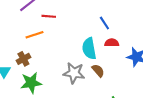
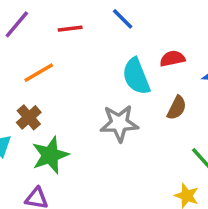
red line: (49, 16) -> (70, 29), moved
blue line: (104, 23) -> (123, 19), moved
brown semicircle: (98, 71) -> (177, 108), moved, turned 80

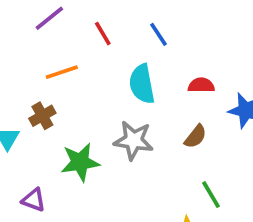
red line: (70, 29) -> (103, 34), turned 55
cyan semicircle: (136, 76) -> (142, 84), moved
green star: (50, 155) -> (80, 162), moved

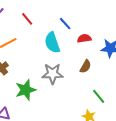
blue line: (158, 34) -> (65, 24), moved

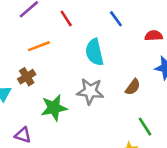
blue line: (65, 24) -> (116, 19), moved
red semicircle: (84, 38) -> (154, 36), moved

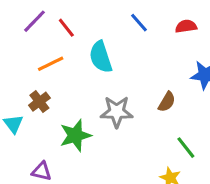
red line: (66, 18) -> (66, 28), moved
red semicircle: (154, 36) -> (186, 26), moved
cyan semicircle: (94, 52) -> (101, 57), moved

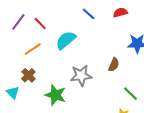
cyan semicircle: (101, 57) -> (66, 40), turned 75
green star: (75, 135) -> (55, 95), turned -30

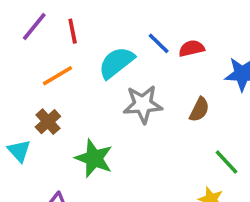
red semicircle: (120, 12) -> (192, 48), moved
blue line: (89, 14) -> (159, 43), moved
red line: (40, 24) -> (73, 31), turned 32
gray star: (81, 76) -> (143, 104), moved

